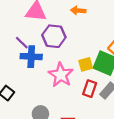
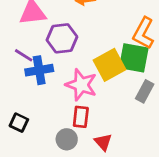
yellow square: (86, 64) -> (110, 65), size x1.6
red rectangle: (90, 89) -> (81, 117), moved

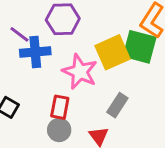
gray rectangle: (145, 91) -> (117, 105), moved
red rectangle: (81, 117) -> (60, 107), moved

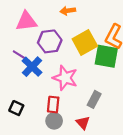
blue cross: (35, 52) -> (32, 67), turned -36
yellow square: (112, 52) -> (85, 43), moved

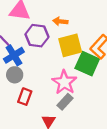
orange arrow: (68, 11) -> (60, 21), moved
pink star: (65, 78) -> (64, 82), moved
gray circle: (54, 121) -> (15, 75), moved

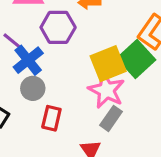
yellow square: (70, 45) -> (108, 64), moved
green square: (87, 64) -> (136, 59), turned 30

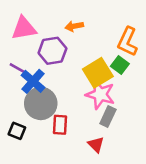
green square: (136, 59) -> (120, 65), size x0.6
gray circle: (33, 88) -> (41, 103), size x1.6

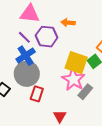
purple line: (18, 68) -> (24, 37), moved
yellow square: (98, 73) -> (76, 63), turned 35
gray rectangle: (108, 117) -> (85, 92), moved

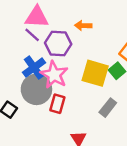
purple line: (24, 37) -> (32, 35), moved
pink star: (73, 79) -> (54, 75), moved
red rectangle: (37, 94) -> (57, 104), moved

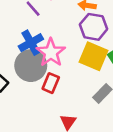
purple hexagon: (58, 44) -> (94, 27), moved

